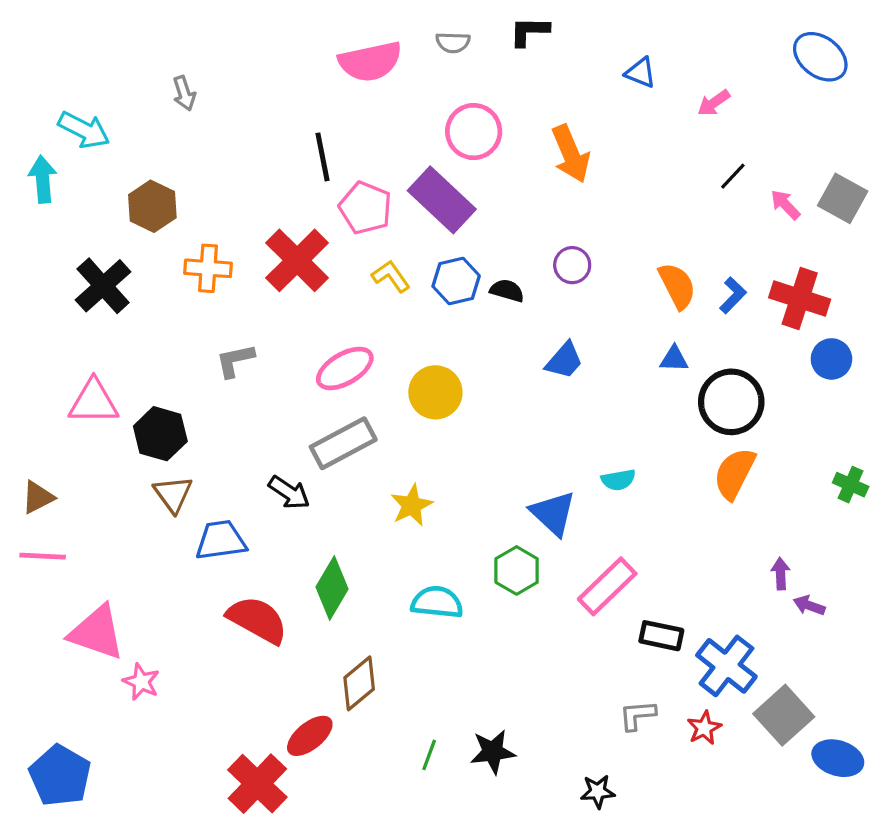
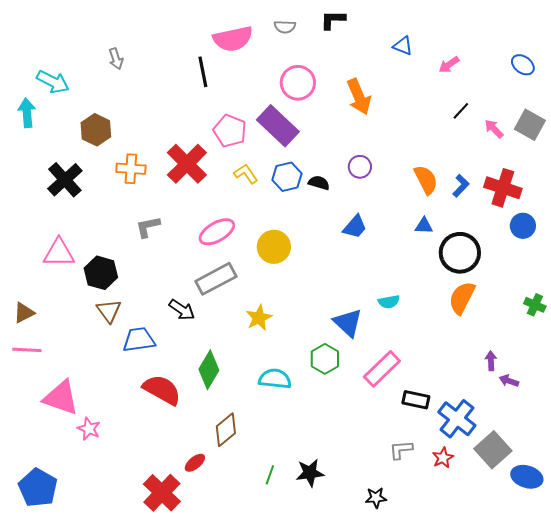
blue ellipse: (820, 57) -> (523, 65), moved, size x0.7
black line: (323, 157) -> (203, 72), moved
red ellipse: (310, 736) -> (195, 463), size x0.7

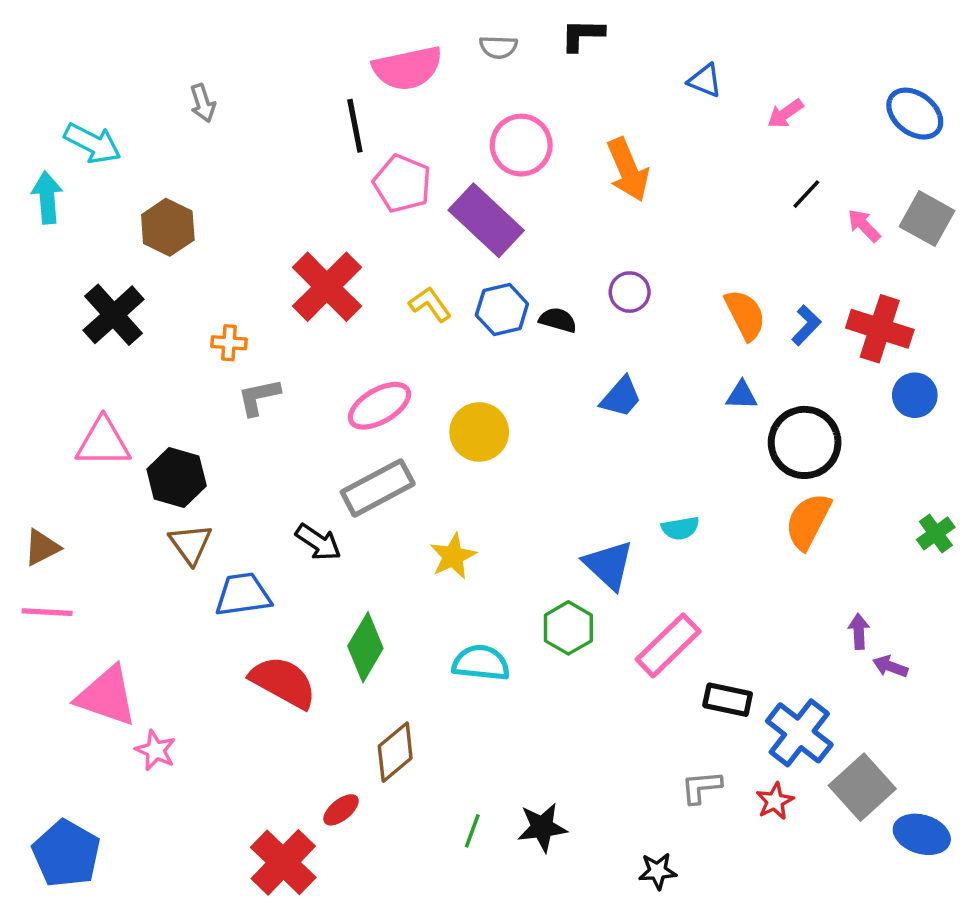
blue ellipse: (523, 65) -> (915, 114), size x1.4
pink pentagon: (230, 131) -> (402, 184), moved
orange cross: (131, 169) -> (229, 343), moved, size x0.7
green cross: (535, 305) -> (936, 533), turned 30

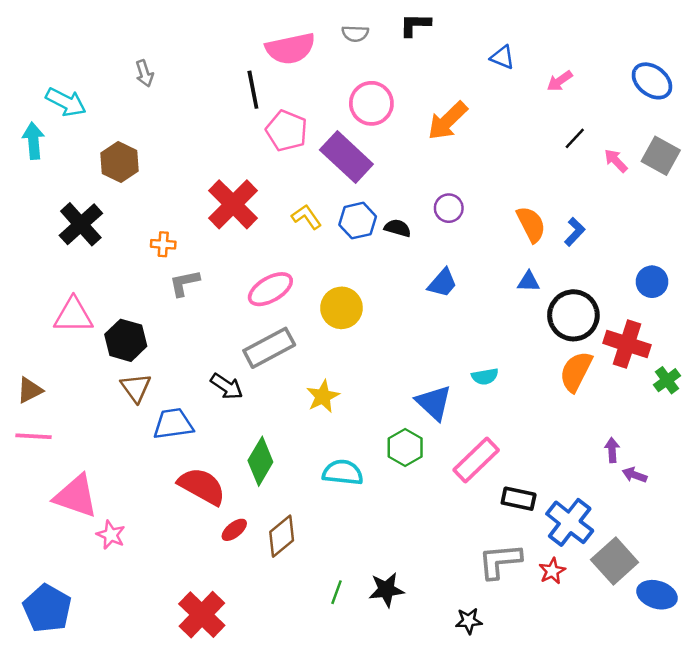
orange arrow: (628, 170) -> (447, 121), turned 69
red cross: (880, 329) -> (627, 344), moved
gray L-shape: (701, 787) -> (500, 561), size x1.5
red ellipse: (341, 810) -> (234, 530), moved

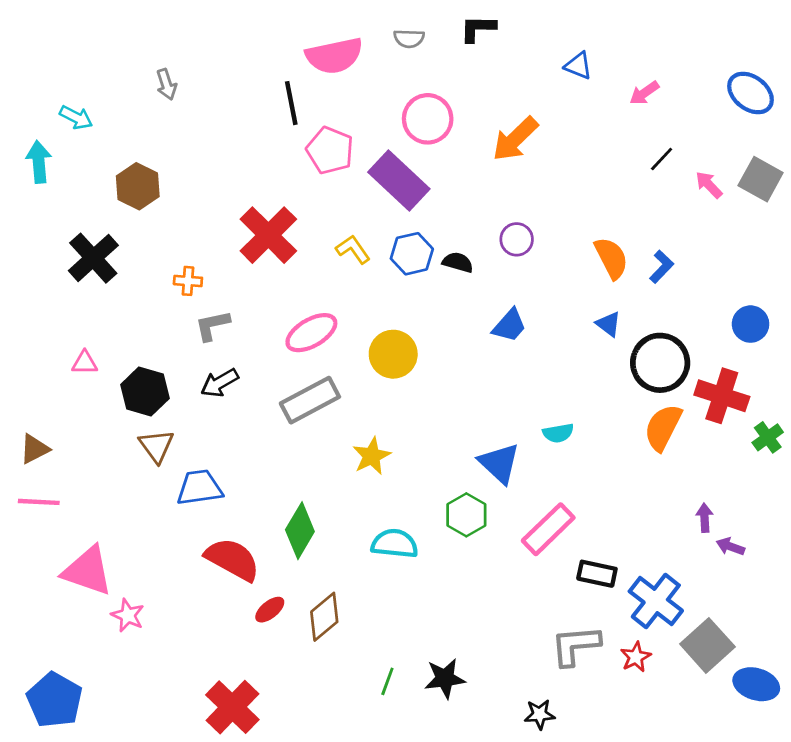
cyan arrow: (66, 102) -> (76, 117), size x0.7
blue triangle: (529, 282) -> (608, 324), turned 35
pink triangle: (73, 315) -> (85, 363), size x0.6
black arrow: (227, 386) -> (220, 383), moved, turned 116

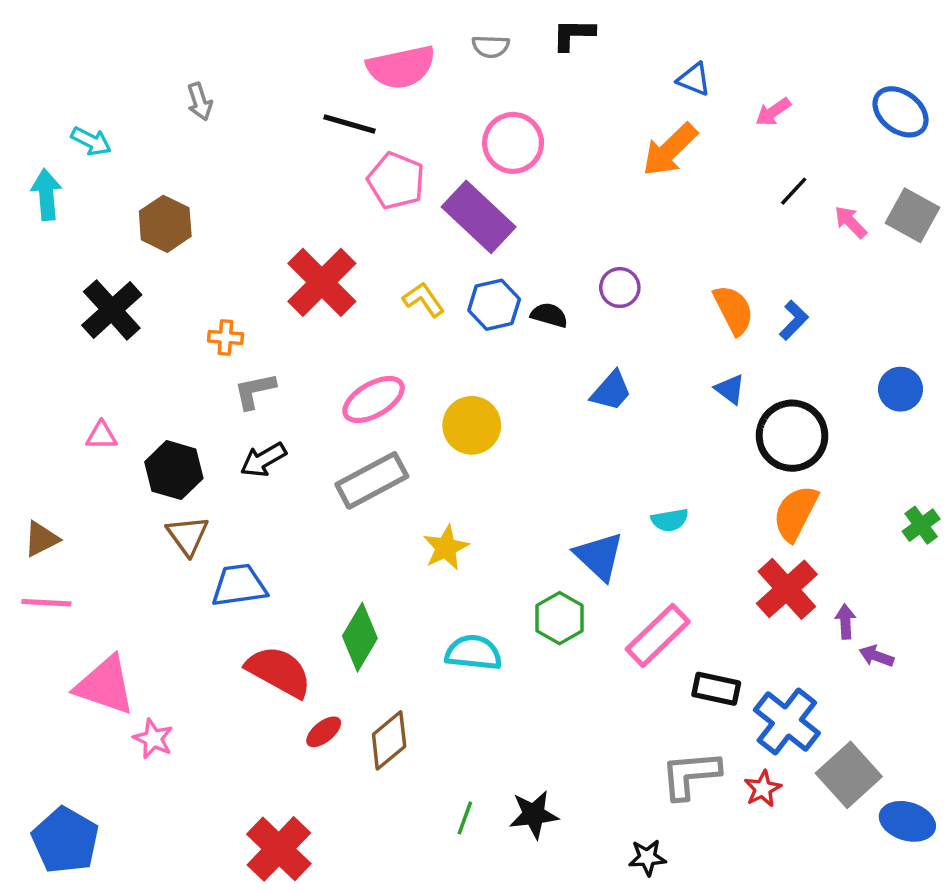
black line: (291, 103) -> (349, 124), turned -63
orange arrow: (515, 139) -> (670, 150), moved
red cross: (722, 396) -> (787, 589), moved, turned 30

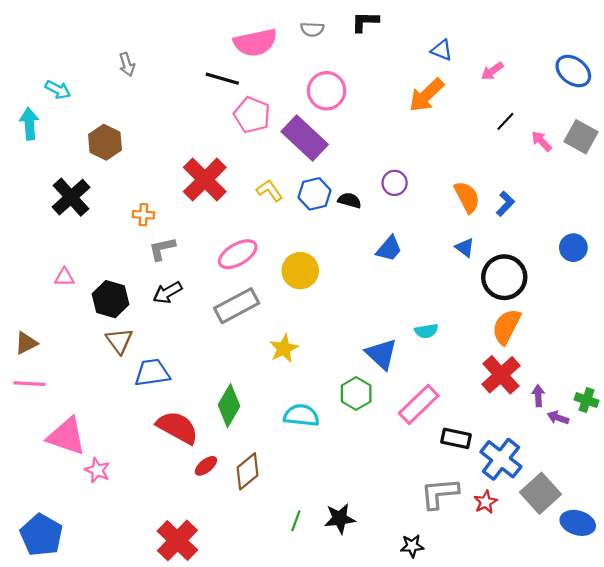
green cross: (921, 525) -> (586, 400), moved, turned -35

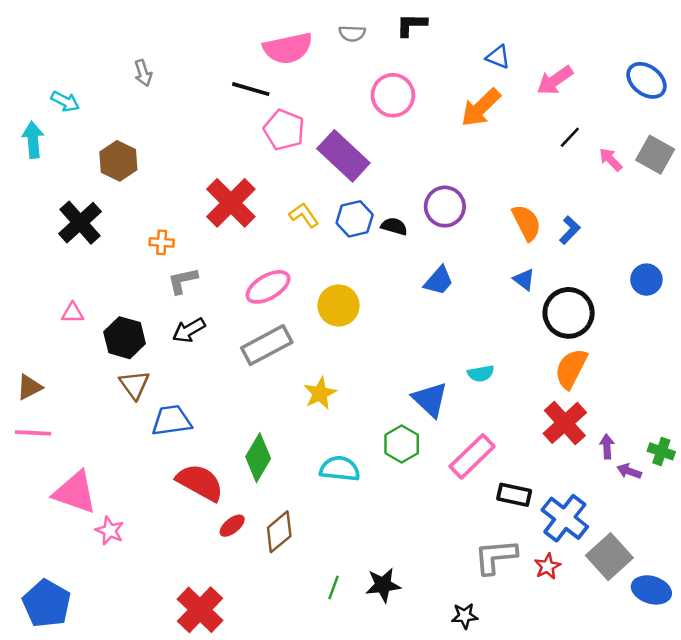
pink arrow: (492, 71) -> (555, 80), size x1.4
pink circle: (327, 91) -> (393, 95), moved
purple circle: (395, 183) -> (445, 207), size x1.4

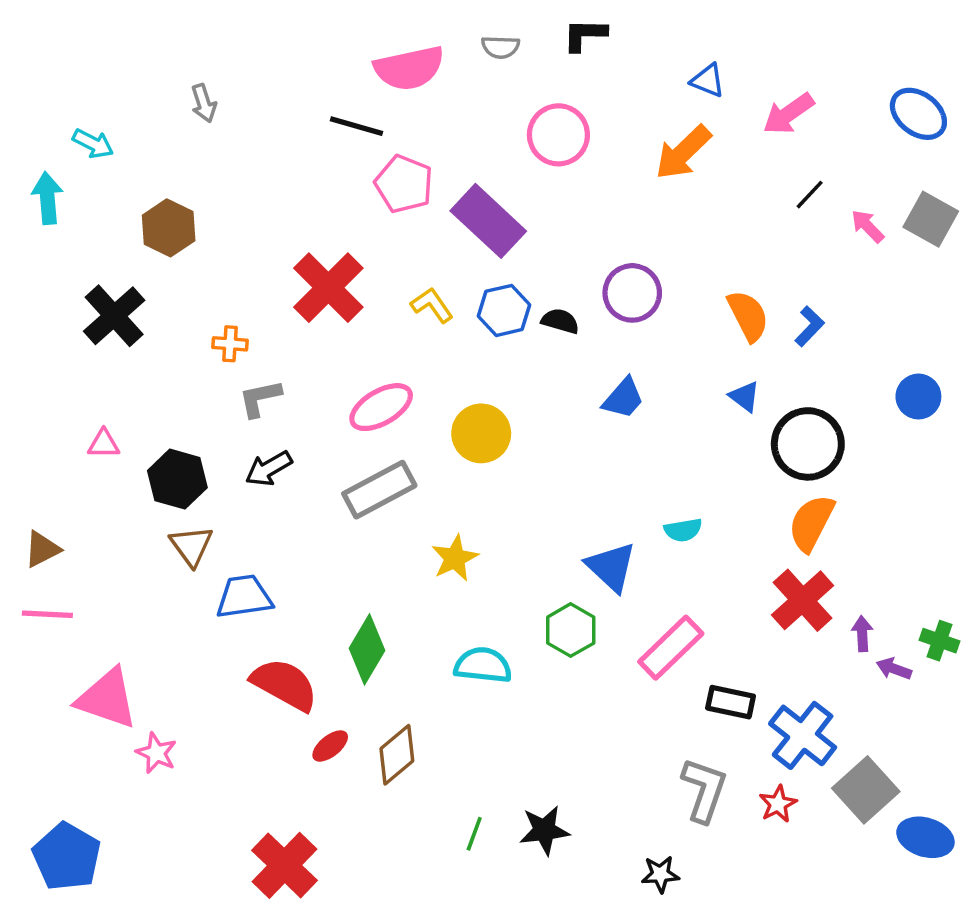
gray L-shape: (496, 557) -> (704, 790), turned 114

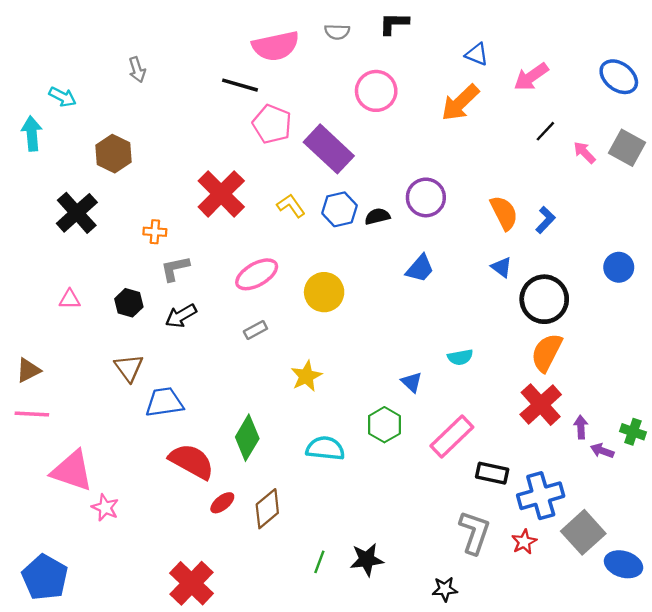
black semicircle: (560, 321) -> (377, 216), turned -30
black hexagon: (177, 479) -> (129, 303), moved, size x0.7
gray rectangle: (379, 490) -> (255, 330), size x0.5
blue triangle: (611, 567) -> (412, 382), size x0.6
blue cross: (803, 735) -> (541, 496), turned 36

